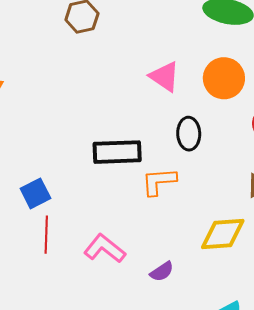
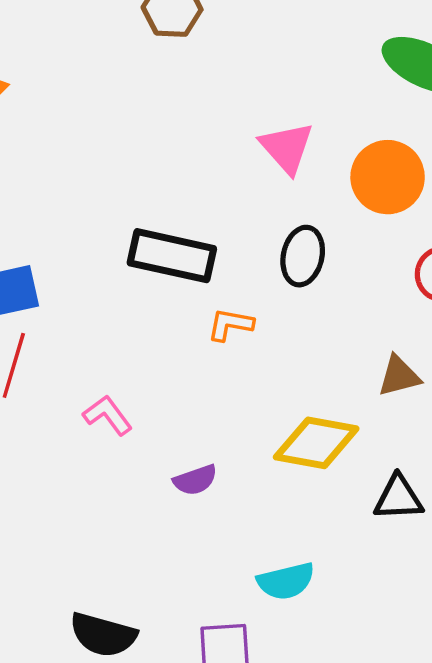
orange L-shape: (159, 181) -> (230, 325), size x0.7
pink L-shape: (105, 249) -> (108, 415), size x0.7

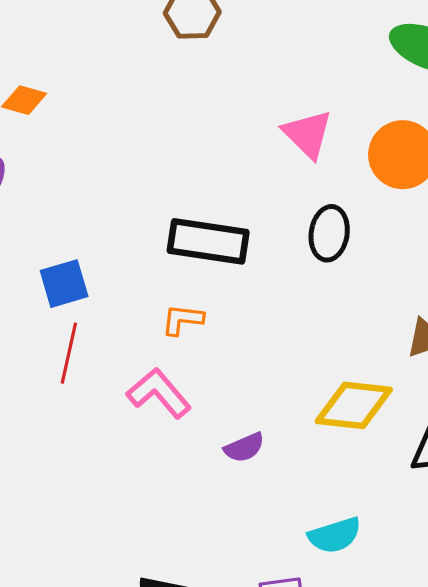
orange L-shape: (230, 325) -> (182, 320), moved
pink L-shape: (108, 415) -> (159, 393), size x1.4

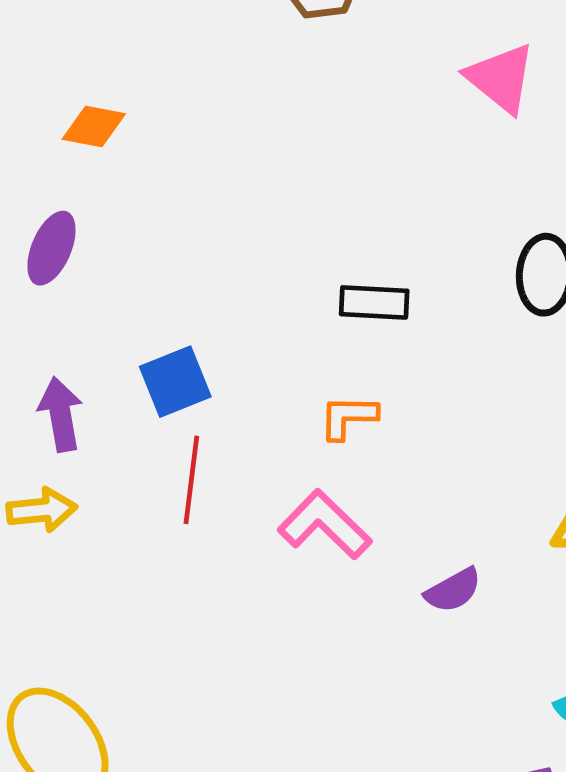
pink triangle: (307, 134) -> (501, 78), moved
black rectangle: (208, 241) -> (374, 302), size x0.6

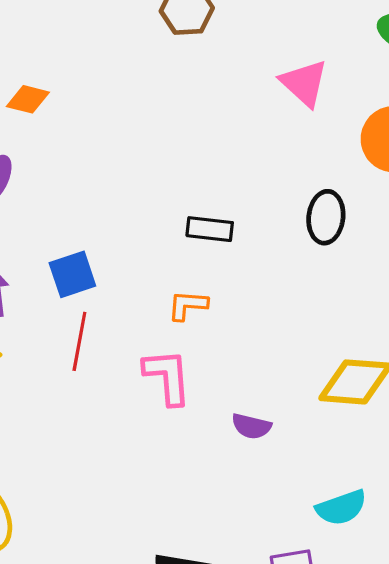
pink L-shape: (325, 525) -> (167, 377), turned 38
purple semicircle: (453, 590) -> (251, 426), turned 39

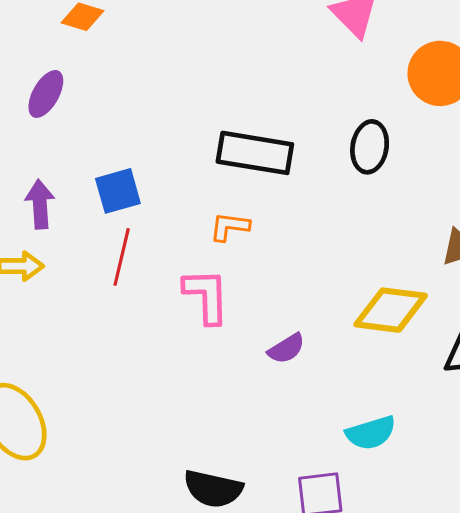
black rectangle: (210, 229) -> (255, 153), size x1.6
purple semicircle: (251, 426) -> (286, 349), turned -48

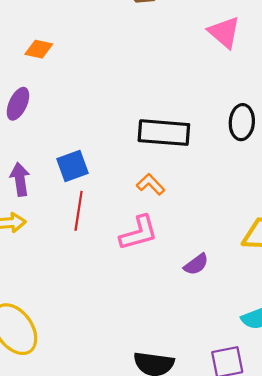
orange L-shape: (230, 227) -> (151, 184), turned 44
pink L-shape: (206, 296) -> (139, 233), turned 81

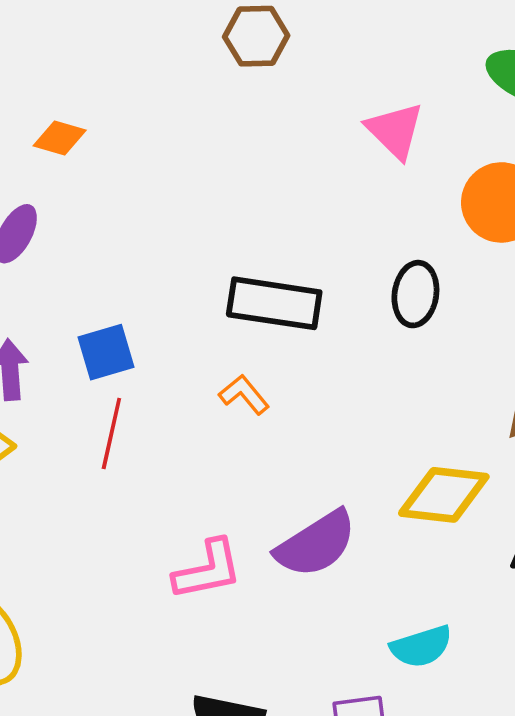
pink L-shape: (139, 233) -> (208, 570), moved
purple semicircle: (196, 264) -> (316, 544), size x1.8

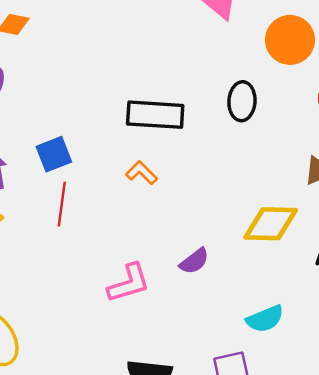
purple semicircle: (316, 544) -> (194, 261), size x0.6

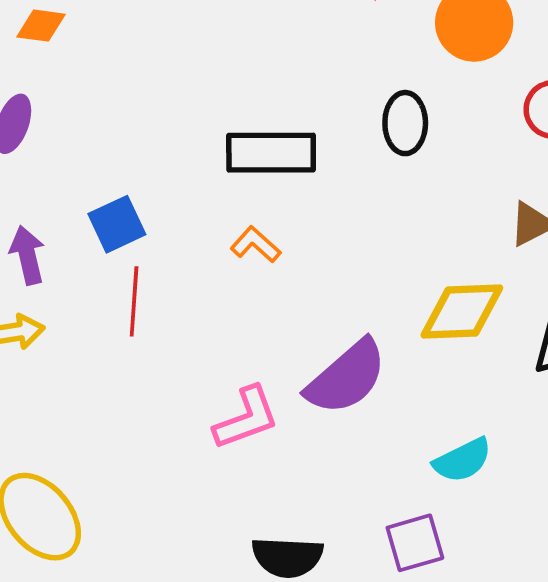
purple semicircle: (194, 261) -> (346, 377), size x1.8

